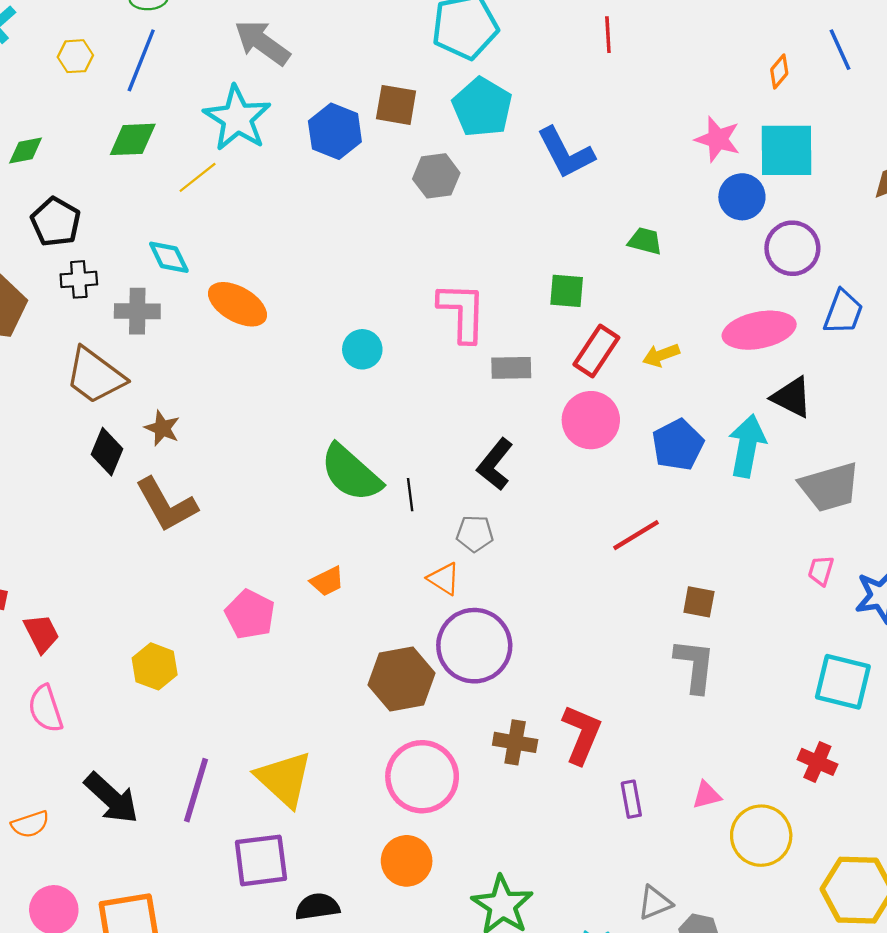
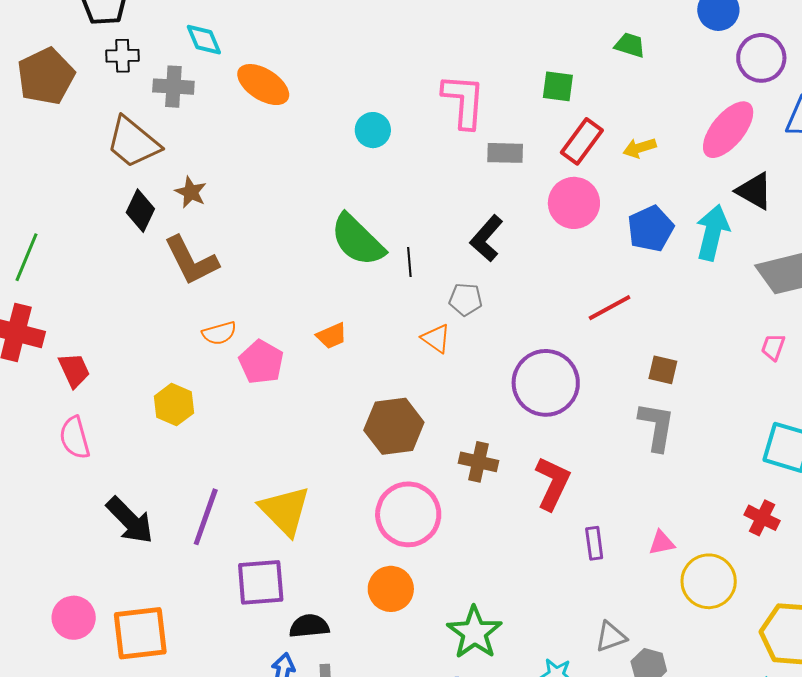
pink ellipse: (759, 330) -> (728, 130), turned -42
purple circle: (474, 646) -> (546, 383), moved
brown cross: (515, 742) -> (478, 462), moved
orange semicircle: (30, 824) -> (219, 333), moved

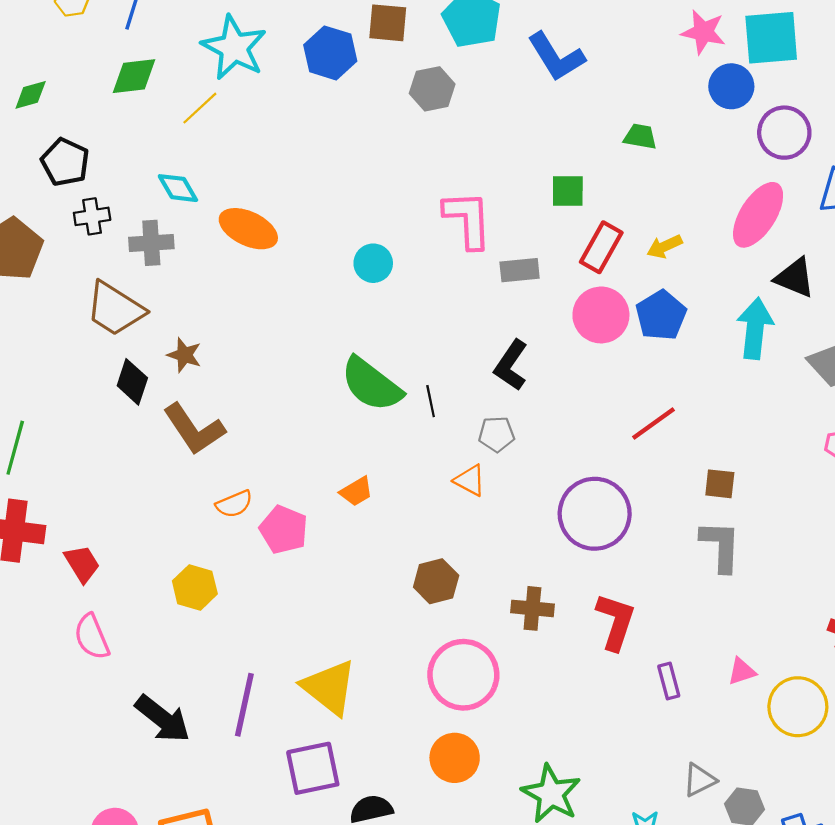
blue pentagon: (651, 229) -> (661, 315), moved
brown hexagon: (394, 426) -> (436, 581), size x0.7

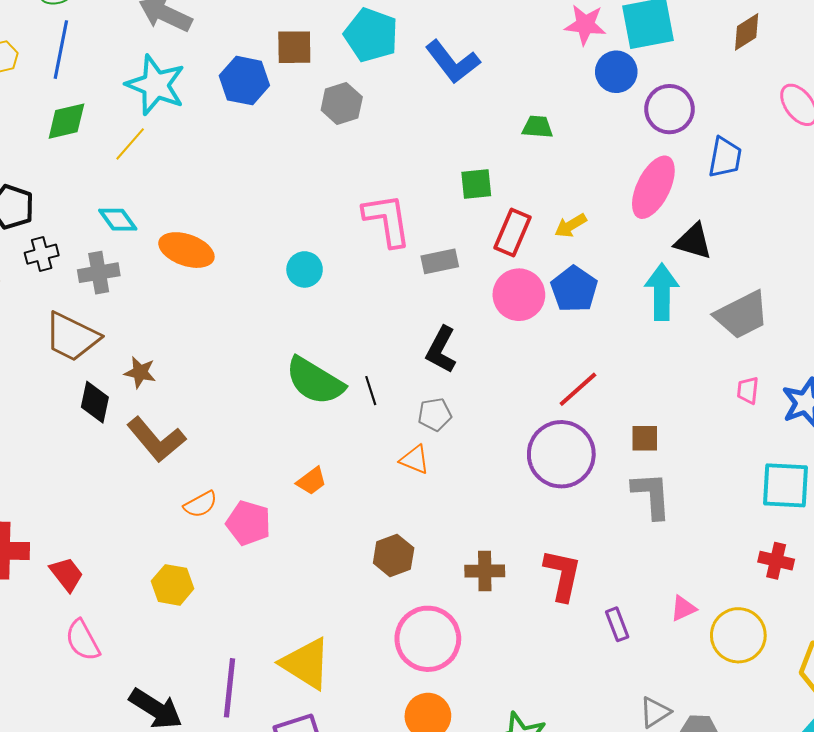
purple circle: (595, 514) -> (561, 454), moved

